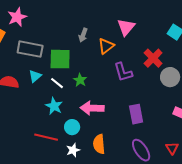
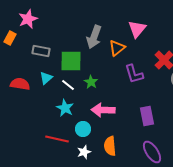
gray arrow: (83, 35) -> (94, 37), size x1.6
gray rectangle: (30, 49) -> (41, 51), size x0.7

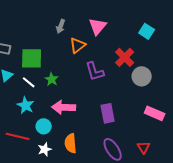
gray arrow: (94, 37) -> (61, 26), moved, size x0.6

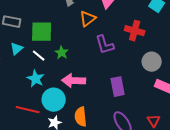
red cross: (125, 57) -> (135, 31), turned -30
gray circle: (142, 76) -> (152, 62), moved
cyan circle: (44, 126) -> (54, 100), size x1.5

